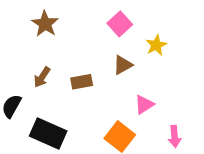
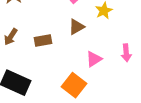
pink arrow: (175, 137) -> (126, 53), moved

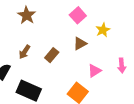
brown rectangle: (43, 40) -> (52, 55), turned -40

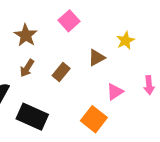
brown star: (27, 15) -> (26, 35), moved
pink square: (78, 15) -> (69, 21), moved

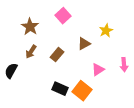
black rectangle: (32, 117) -> (60, 89), moved, size x0.7

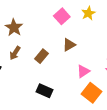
pink square: (63, 16) -> (62, 16), moved
yellow star: (106, 31) -> (88, 13), moved
orange square: (82, 91) -> (91, 93), moved

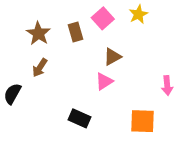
brown rectangle: (41, 56) -> (75, 32), moved, turned -56
pink triangle: (83, 71) -> (104, 81), moved
orange square: (91, 93) -> (143, 121), turned -36

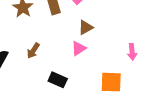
brown arrow: (40, 68) -> (33, 51), moved

